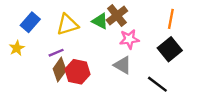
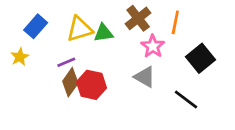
orange line: (171, 19) -> (175, 22), moved
green triangle: (100, 21) -> (103, 33), moved, turned -36
pink star: (129, 39) -> (153, 46), turned -30

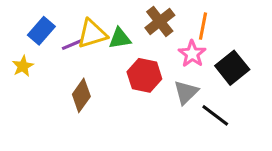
pink star: (153, 46) -> (192, 54), moved
purple line: (66, 62) -> (72, 45), moved
gray triangle: (145, 77) -> (186, 92), moved, turned 45
red hexagon: (92, 85) -> (144, 75), moved

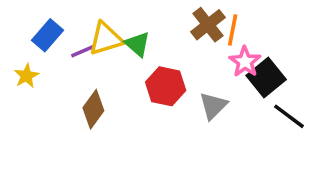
brown cross: (160, 21) -> (208, 25), moved
green triangle: (120, 38) -> (137, 44), turned 50
pink star: (192, 54) -> (245, 62), moved
black line: (215, 115) -> (289, 116), moved

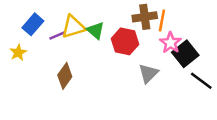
brown cross: (208, 25) -> (145, 17), turned 30
red hexagon: (166, 86) -> (125, 41), moved

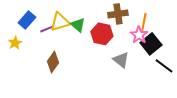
orange line: (162, 21) -> (144, 22), moved
gray triangle: (148, 73) -> (121, 60), turned -36

